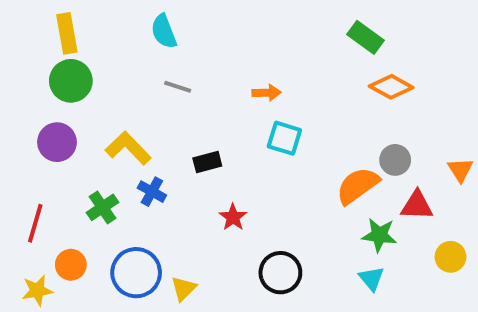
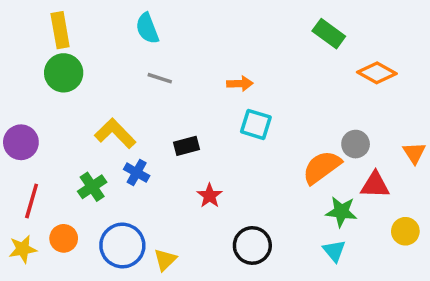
orange diamond: (391, 87) -> (377, 73), moved
purple circle: (57, 142) -> (21, 142), moved
yellow star: (37, 290) -> (23, 249), moved

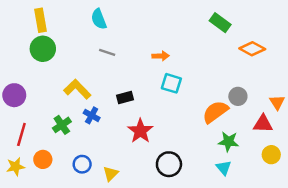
red triangle: (375, 185) -> (263, 124), moved
red star: (210, 196) -> (140, 131), size x1.5
blue circle: (122, 245) -> (82, 164), size x0.6

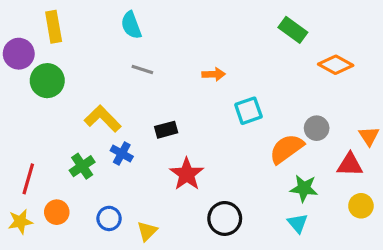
green circle: (43, 49) -> (47, 81), moved
cyan square: (171, 83) -> (248, 111), moved, turned -36
purple circle: (14, 95) -> (19, 54), moved

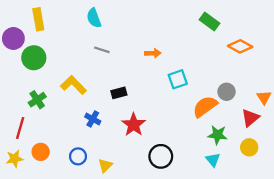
blue cross: (122, 154) -> (93, 119), moved
red triangle: (350, 165) -> (250, 118), turned -42
green cross: (82, 166) -> (37, 100), moved
yellow circle: (361, 206) -> (249, 147), moved

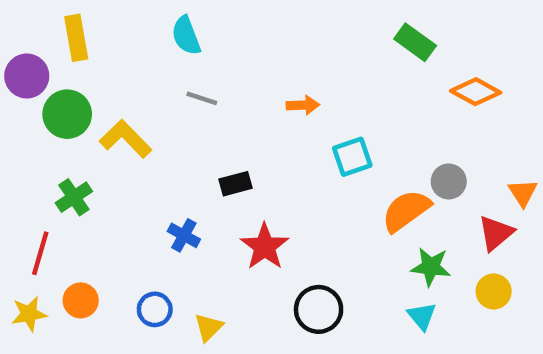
yellow L-shape: (73, 85) -> (126, 139), moved

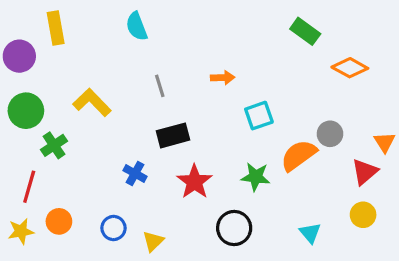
gray line: (202, 98) -> (160, 86), moved, turned 55
green circle: (67, 114) -> (26, 111), moved
black rectangle: (235, 184) -> (173, 135), size x1.4
green star: (431, 267) -> (256, 177), moved

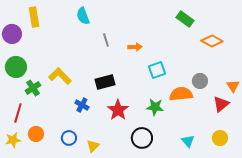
gray line: (160, 86) -> (106, 40), moved
yellow L-shape: (92, 102) -> (60, 76), moved
orange semicircle: (299, 155) -> (181, 94), turned 30
yellow circle: (363, 215) -> (220, 138), moved

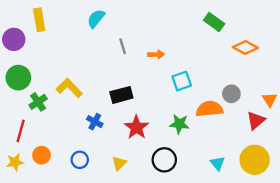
cyan semicircle: (83, 16) -> (96, 19), turned 60
yellow circle: (220, 138) -> (255, 160), size x1.6
yellow triangle: (93, 146) -> (119, 163), moved

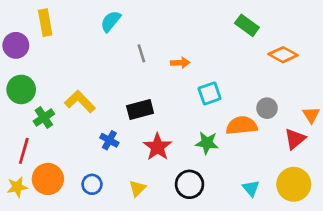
orange circle: (42, 155) -> (48, 179), size x1.5

